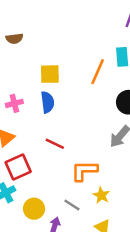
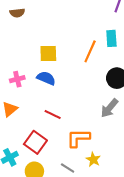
brown semicircle: (14, 39) -> (17, 13), moved
blue semicircle: (47, 102) -> (46, 78), turned -60
red square: (18, 167) -> (35, 142), moved, turned -30

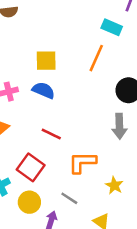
cyan rectangle: (111, 38) -> (112, 27), moved, turned -63
gray arrow: (109, 108) -> (119, 126), turned -42
yellow star: (93, 159) -> (114, 185), moved

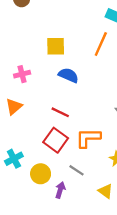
blue semicircle: (44, 90) -> (68, 75), moved
red square: (31, 167) -> (56, 140), moved

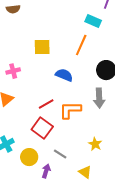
blue semicircle: (68, 75) -> (64, 75), moved
red line: (60, 112) -> (46, 104), turned -56
orange L-shape: (88, 138) -> (70, 110), moved

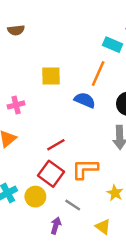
blue semicircle: (64, 75) -> (85, 100), moved
orange L-shape: (70, 110) -> (85, 169), moved
yellow circle: (29, 157) -> (35, 197), moved

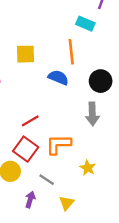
orange line: (98, 74) -> (71, 52), turned -30
yellow triangle: (103, 227) -> (67, 203), moved, turned 35

